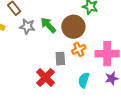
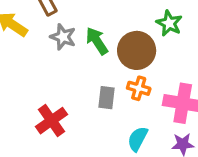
orange cross: (79, 49) -> (139, 88), turned 32
red cross: (45, 77) -> (52, 121), moved

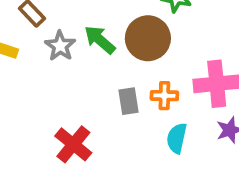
gray star: (63, 37) -> (60, 46), turned 30
orange cross: (139, 88) -> (164, 96), moved

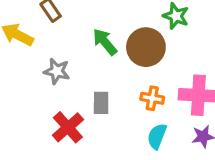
gray star: (60, 46) -> (57, 71), moved, turned -30
gray rectangle: (129, 101) -> (101, 103), moved

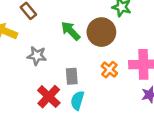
orange cross: (152, 98) -> (109, 70), turned 35
cyan semicircle: (157, 136) -> (77, 100), moved

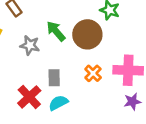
gray star: (37, 56) -> (30, 45), moved
cyan semicircle: (77, 100) -> (58, 103), turned 42

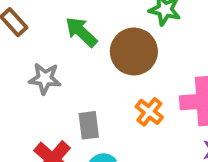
green arrow: (56, 31) -> (81, 32), moved

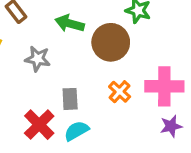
green arrow: (81, 32) -> (70, 23), turned -32

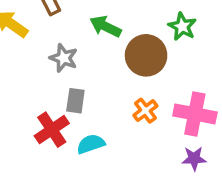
gray rectangle: (70, 99) -> (75, 101), moved

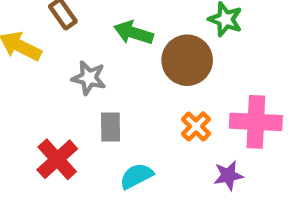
red cross: (52, 130) -> (57, 159), moved
purple star: (194, 158) -> (228, 175), moved

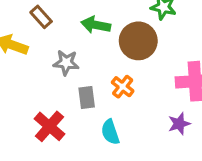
orange cross: (196, 126) -> (123, 87), moved
cyan semicircle: (136, 176) -> (110, 132), turned -75

